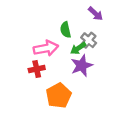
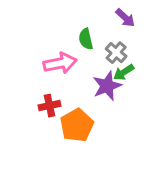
green arrow: (78, 48) -> (124, 72), moved
red cross: (37, 69) -> (50, 106), moved

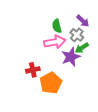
purple arrow: (125, 18) -> (83, 21), moved
pink arrow: (60, 63) -> (55, 42), moved

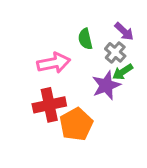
pink arrow: (55, 42) -> (54, 63), moved
red cross: (33, 70) -> (49, 105), size x1.5

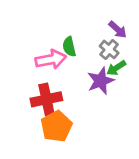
green semicircle: (85, 39) -> (69, 47), moved
orange pentagon: (76, 124) -> (56, 126), moved

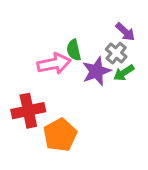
purple star: (101, 81) -> (96, 71), moved
red cross: (46, 99) -> (28, 111), moved

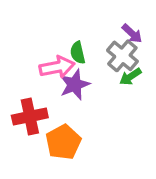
gray cross: (116, 53) -> (122, 56), size x1.4
purple star: (96, 71) -> (75, 85), moved

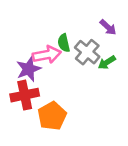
gray cross: (122, 56) -> (87, 52), moved
purple star: (75, 85) -> (29, 69), moved

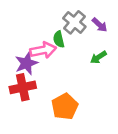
gray cross: (87, 52) -> (74, 22), moved
orange pentagon: (52, 116) -> (65, 107), moved

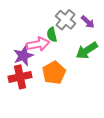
green arrow: (98, 57) -> (87, 50), size x1.5
orange pentagon: (65, 107) -> (54, 73), moved

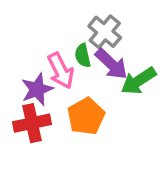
purple arrow: (88, 22) -> (111, 64), moved, size x1.5
pink arrow: (38, 44) -> (61, 71), turned 75

